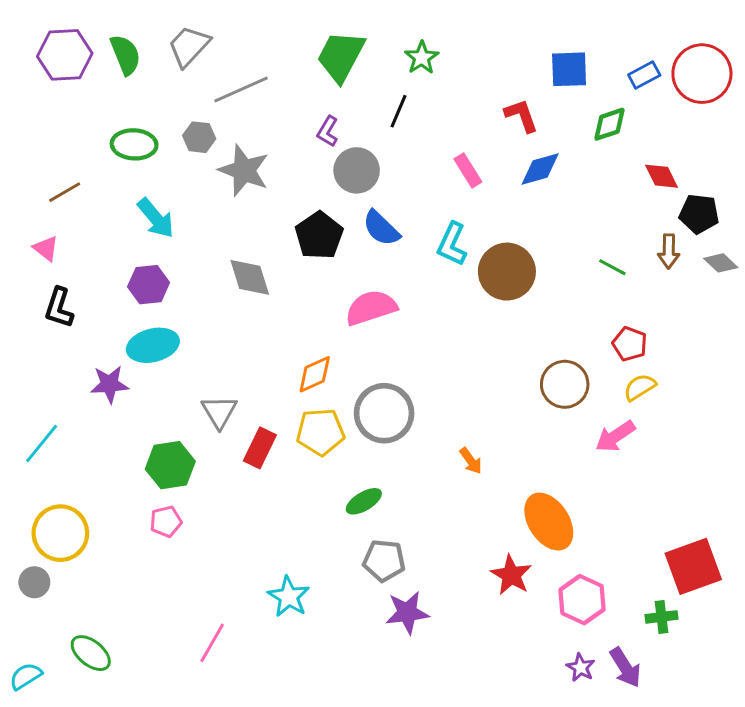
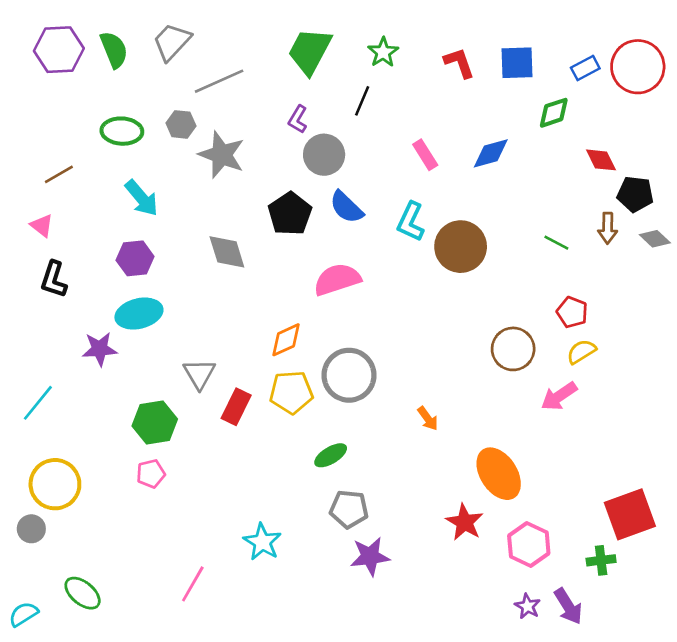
red L-shape: (521, 116) -> (459, 63), moved

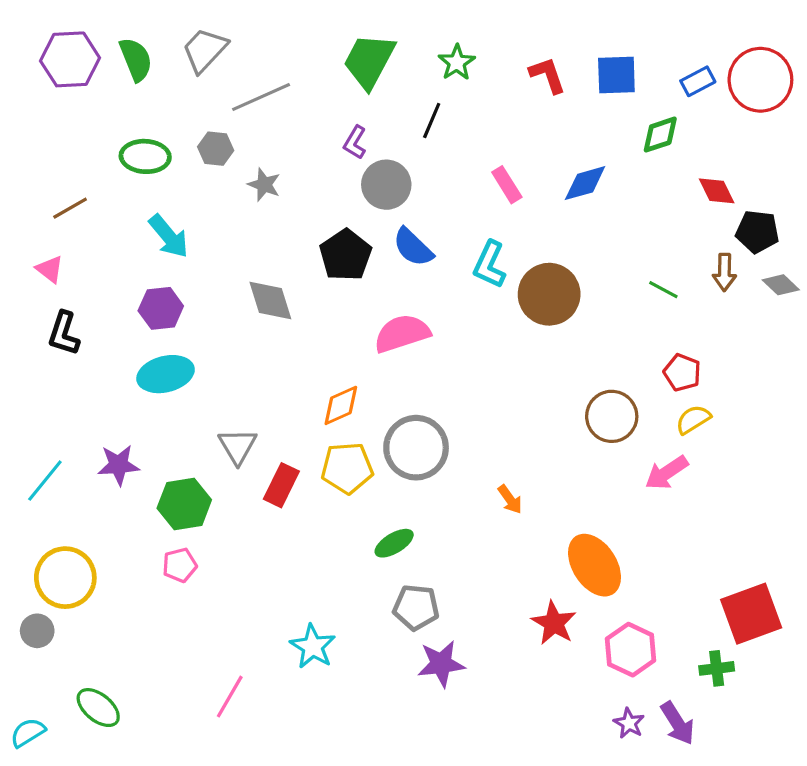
gray star: (222, 155) -> (264, 185), size x0.6
purple star: (100, 349) -> (119, 465), moved

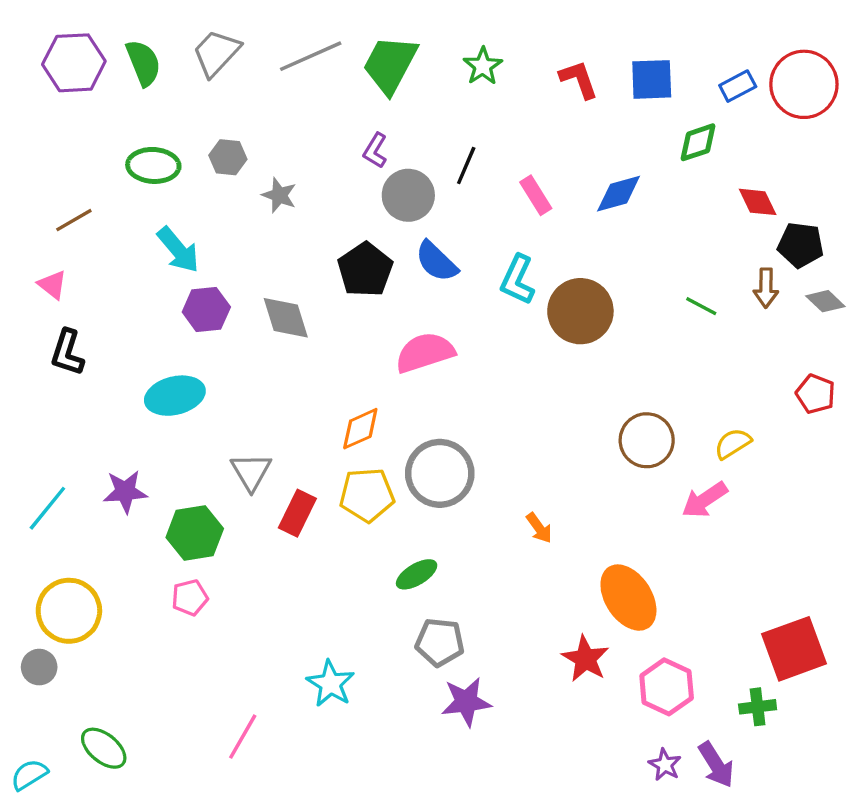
gray line: (261, 97) -> (311, 56), moved
black line: (432, 120) -> (466, 165), moved
purple hexagon: (161, 308) -> (206, 309), moved
red pentagon: (682, 373) -> (816, 394), moved

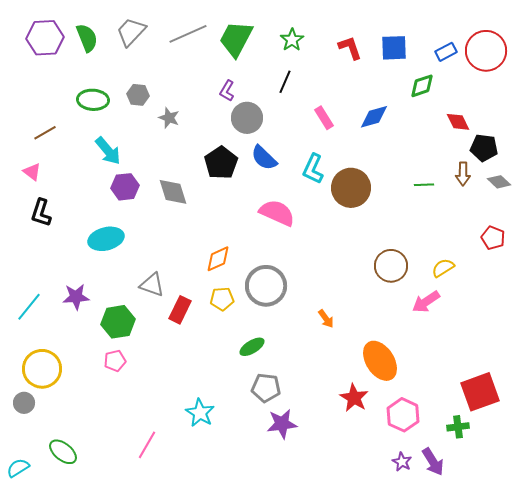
black line: (466, 165) -> (285, 82), moved
green line: (701, 306) -> (424, 185), turned -30
pink semicircle: (425, 353) -> (277, 213), moved, turned 42
gray triangle: (251, 472) -> (152, 285), turned -40
yellow pentagon: (367, 495) -> (222, 299), size x0.7

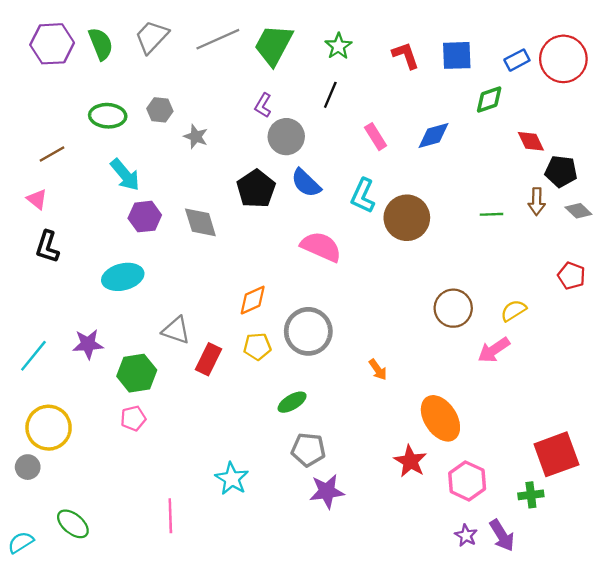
pink line: (147, 445) -> (170, 516), turned -32

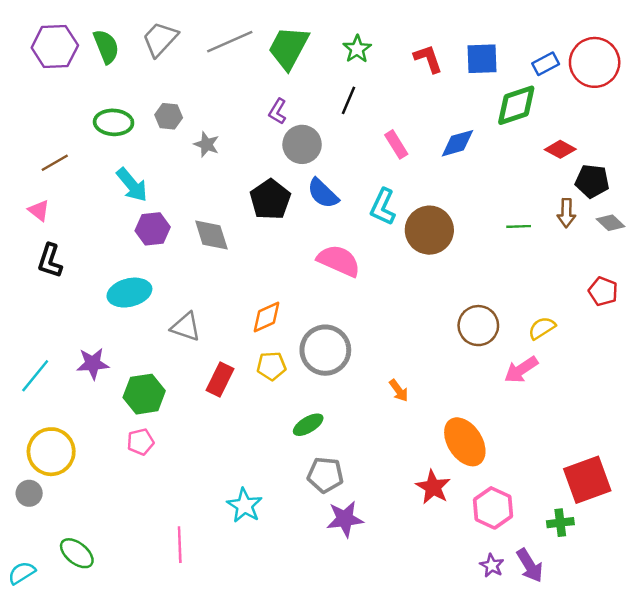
green diamond: (489, 99) -> (516, 105), size x1.4
red diamond: (531, 141) -> (560, 149), turned -36
gray triangle: (176, 330) -> (186, 327), moved

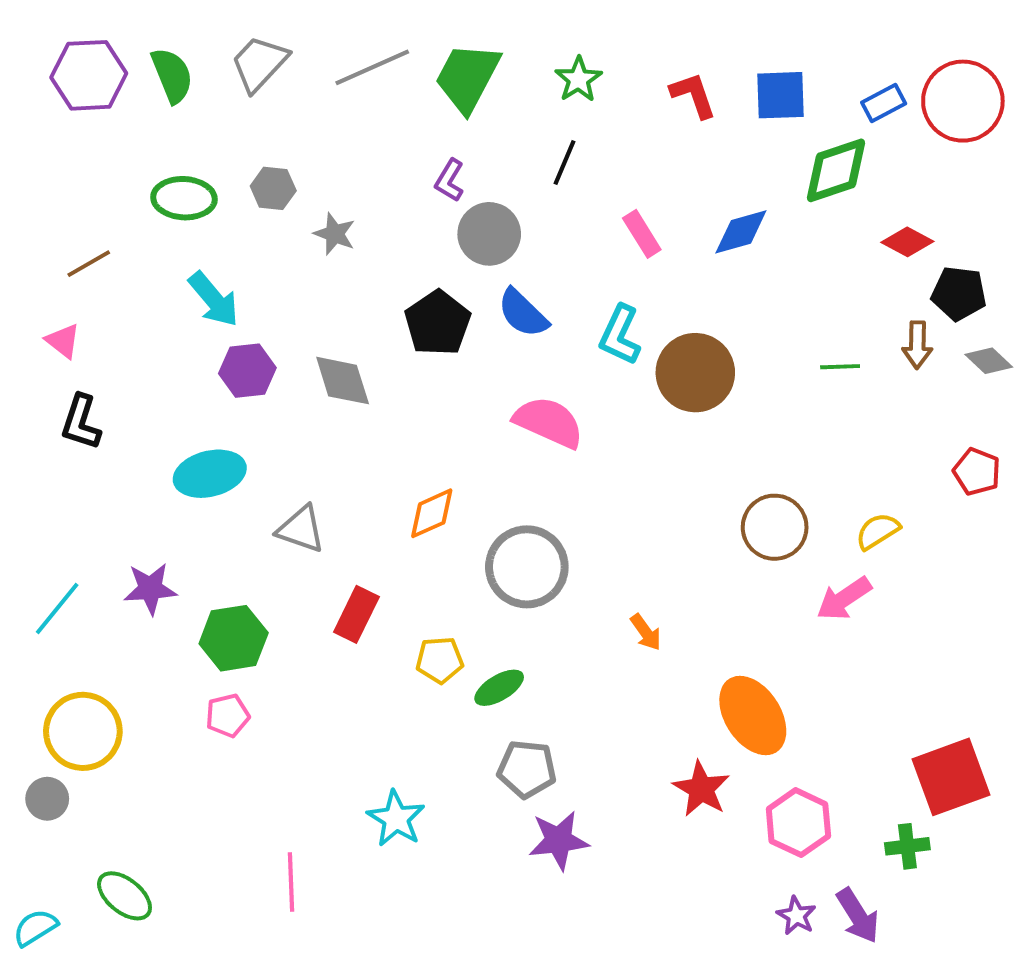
yellow pentagon: (271, 366) -> (440, 660), moved

